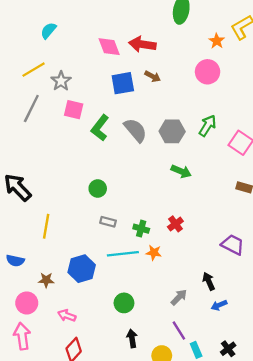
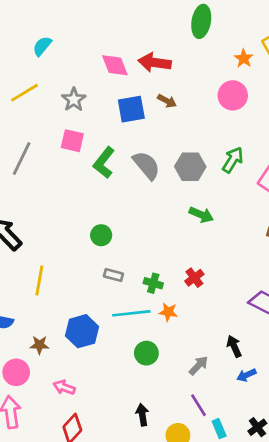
gray star: (61, 81) -> (74, 100), moved
gray line: (31, 108) -> (22, 158), moved
green circle: (124, 303) -> (146, 353), moved

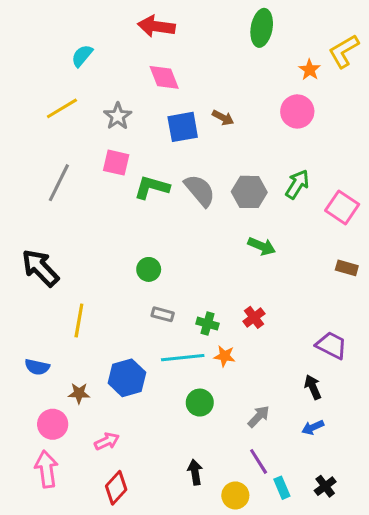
red arrow: (155, 63) -> (156, 26), moved
green L-shape: (104, 163) -> (152, 187), turned 68
black arrow: (234, 346) -> (313, 387), moved
pink arrow: (64, 387) -> (107, 441), turned 135

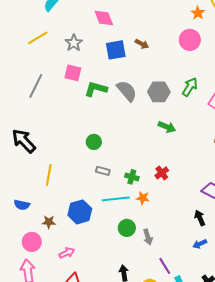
gray arrow: (259, 416) -> (148, 237), moved, turned 119

